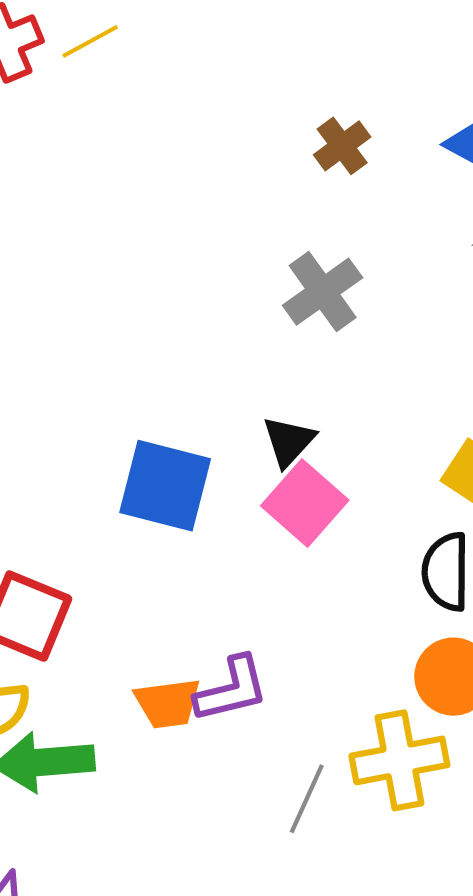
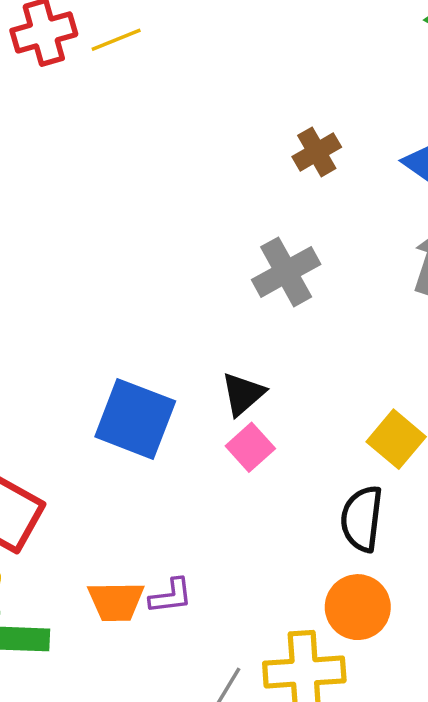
pink square: (305, 503) -> (250, 447), size x0.7
purple L-shape: (232, 689) -> (171, 596), size x0.7

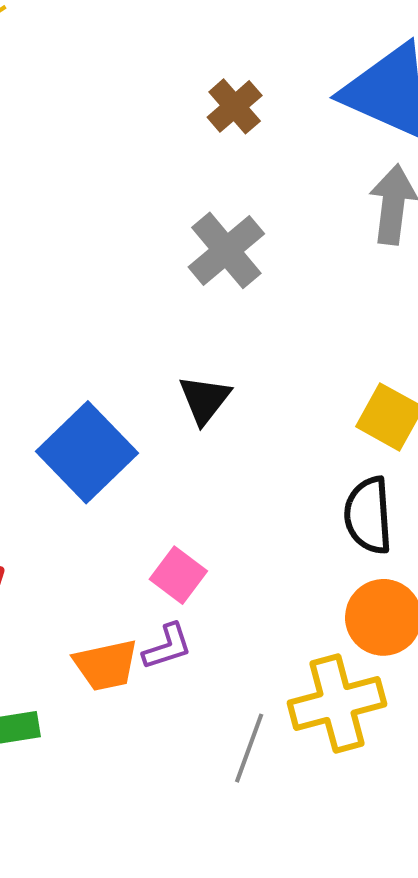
blue square: (135, 419) -> (87, 452), turned 36
pink square: (250, 447) -> (178, 575), moved

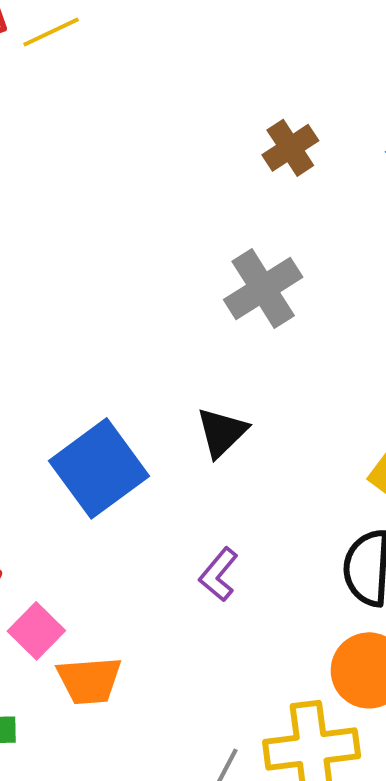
pink square: (178, 575) -> (36, 631), moved
purple L-shape: (167, 647) -> (219, 574), moved, turned 140

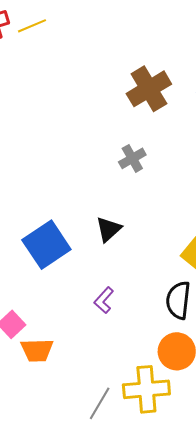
brown cross: (290, 148) -> (149, 89), size x1.6
gray cross: (263, 288) -> (132, 158), size x0.7

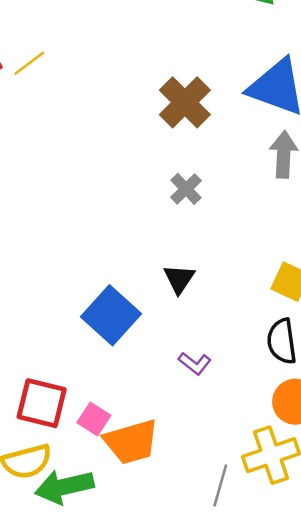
purple L-shape: (104, 300) -> (195, 363), turned -80
orange trapezoid: (37, 350) -> (131, 442), size x1.4

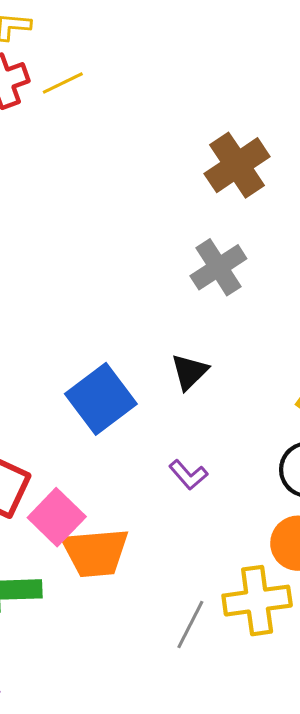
gray cross: (186, 189) -> (218, 267), size x1.4
pink square: (94, 419) -> (57, 517), size x1.4

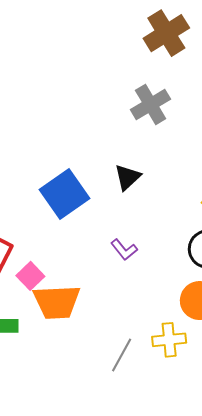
pink square: (57, 517) -> (30, 276), size x0.7
yellow cross: (257, 601) -> (169, 340), size x0.7

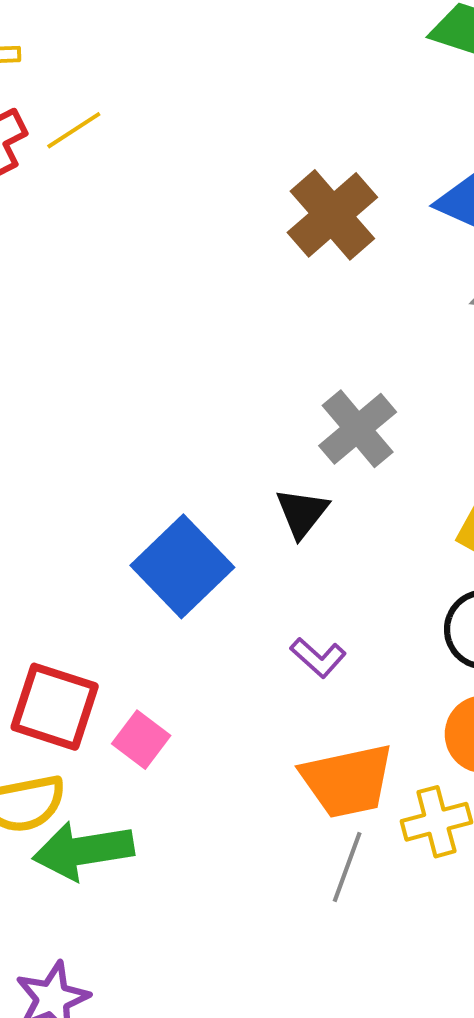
gray cross: (151, 104) -> (358, 429), moved
orange trapezoid: (57, 302) -> (347, 781), moved

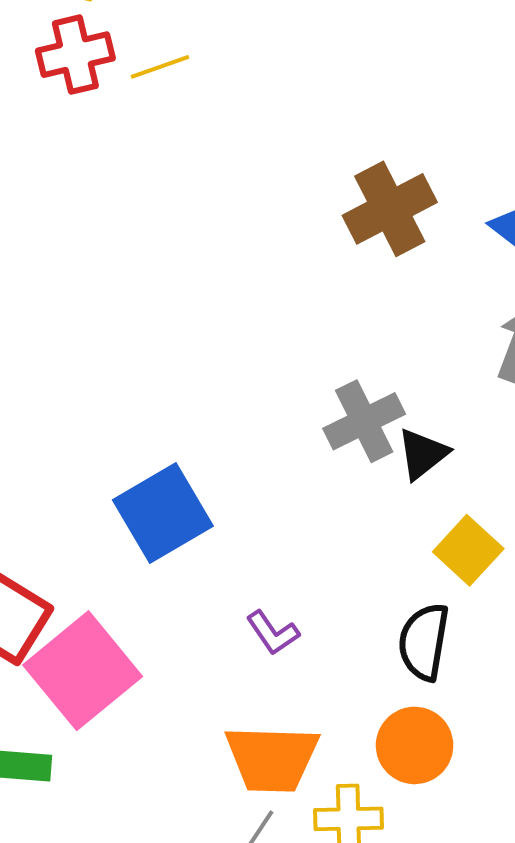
black triangle: (302, 513) -> (423, 454), moved
pink square: (141, 740) -> (83, 671), size x2.0

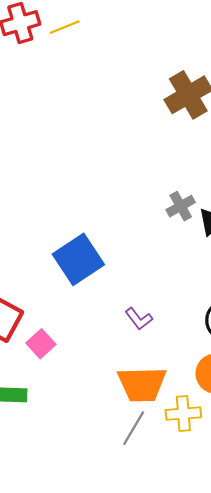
gray cross: (364, 421) -> (181, 206), size x0.7
pink square: (83, 671) -> (41, 344), size x0.5

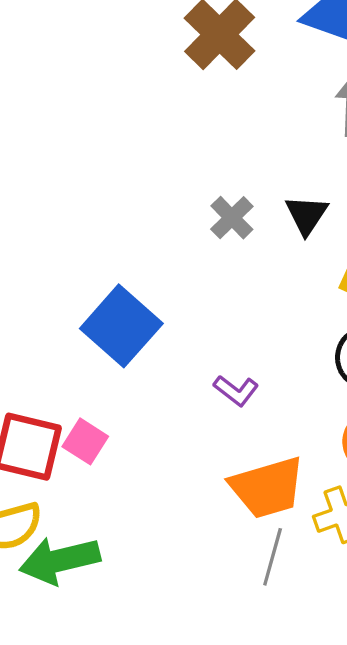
gray cross: (181, 206) -> (232, 218), moved
pink square: (41, 344) -> (85, 441), moved

